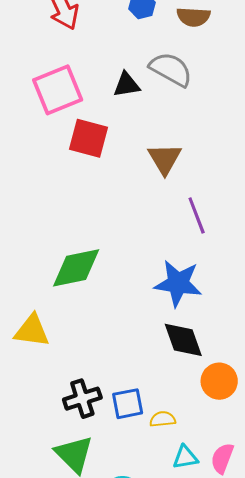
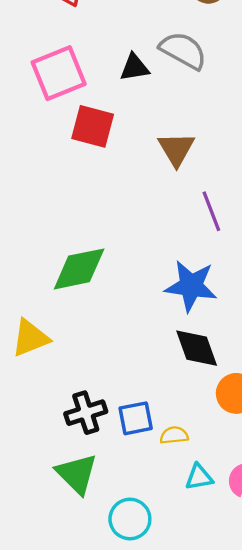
yellow triangle: (32, 331) -> (30, 338), turned -30

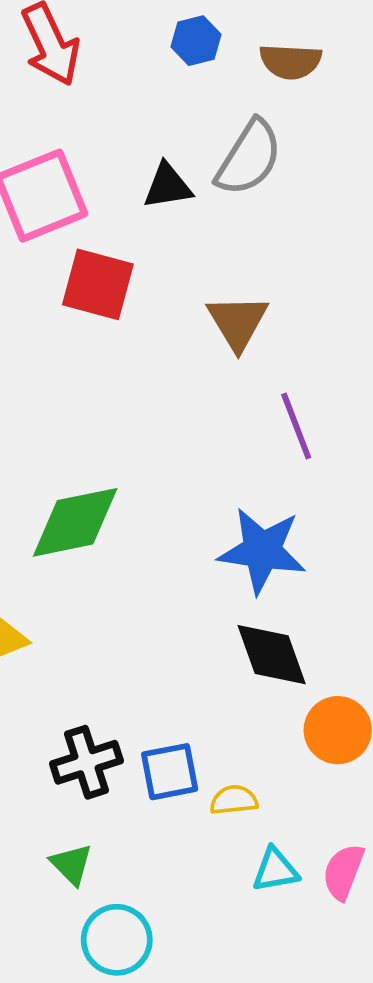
gray semicircle: (183, 51) -> (249, 158), turned 93
green triangle: (77, 474) -> (71, 864), size x0.6
cyan circle: (130, 519) -> (117, 940), moved

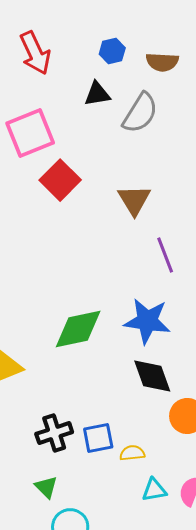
black triangle: (168, 186) -> (97, 94), moved
red square: (98, 284) -> (60, 180), turned 30
green diamond: (75, 522) -> (78, 329), moved

